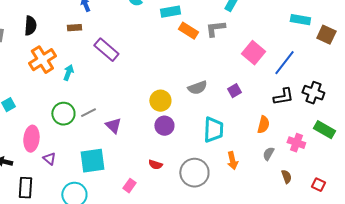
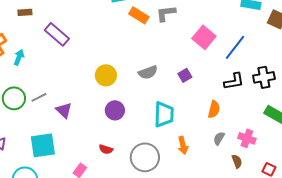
black cross: (313, 93) -> (264, 77), turned -30
yellow circle: (160, 101) -> (106, 75), moved
pink cross: (296, 143) -> (247, 138), moved

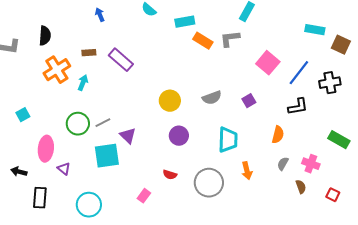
brown rectangle: (25, 12) -> (89, 53), moved
black cross: (264, 77) -> (330, 83), moved
cyan square: (43, 145) -> (107, 156), moved

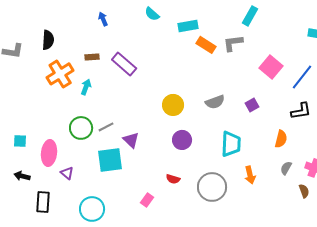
cyan square: (23, 115) -> (20, 141), moved, turned 32

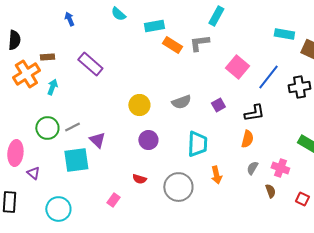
brown rectangle: (92, 57) -> (47, 57), moved
black L-shape: (301, 111) -> (254, 113), moved

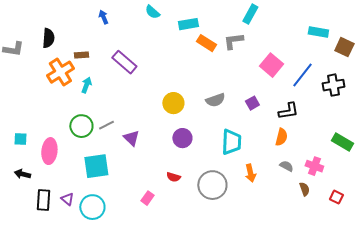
cyan square: (76, 160) -> (96, 166), moved
gray semicircle: (252, 168) -> (286, 166), turned 88
purple triangle: (33, 173) -> (67, 199), moved

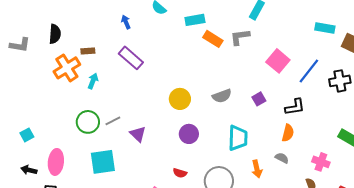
blue arrow: (103, 17) -> (126, 22), moved
cyan square: (20, 139) -> (27, 135), turned -32
pink ellipse: (49, 151) -> (56, 162), moved
gray semicircle: (286, 166) -> (282, 158), moved

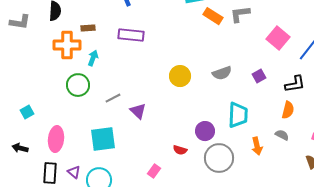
purple rectangle: (131, 58) -> (131, 35), turned -35
orange cross: (67, 68) -> (67, 45), turned 32
green circle: (88, 122) -> (78, 85), moved
purple circle: (189, 134) -> (205, 131), moved
black arrow: (29, 170) -> (20, 148), moved

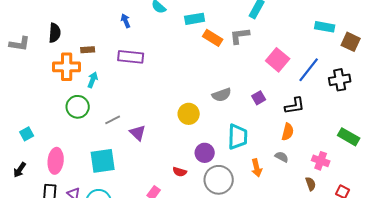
yellow circle: (180, 76) -> (189, 114), moved
black arrow: (20, 148) -> (20, 170), turned -70

